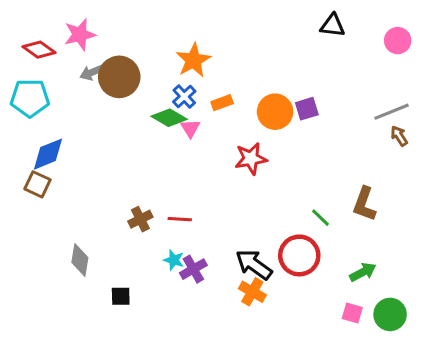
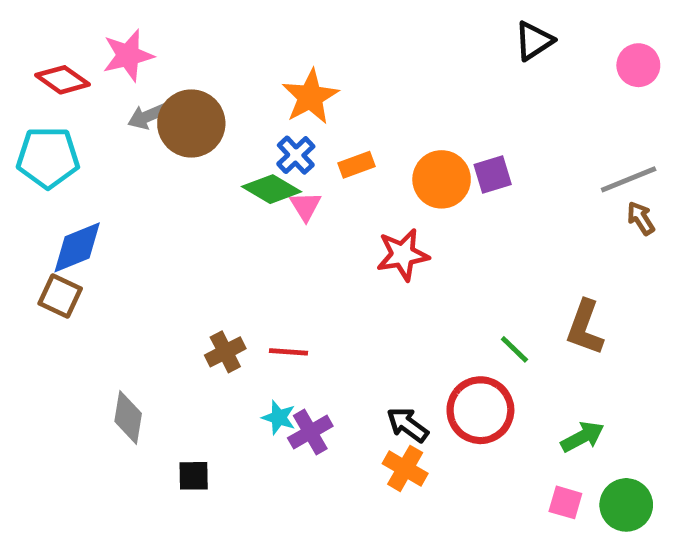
black triangle: (333, 25) -> (534, 41), turned -40
black arrow: (254, 265) -> (408, 425), size x0.7

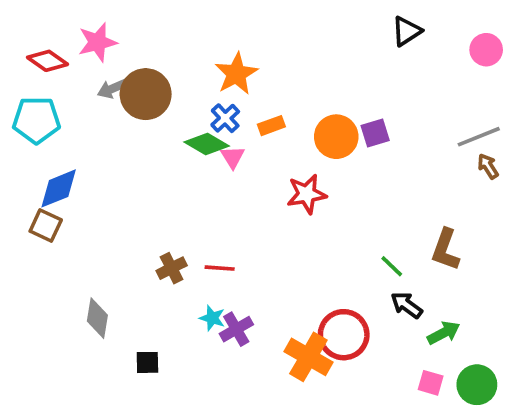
red circle: (480, 410) -> (344, 335), moved
black arrow: (408, 425) -> (407, 305), moved
orange cross: (405, 468) -> (308, 357), size x1.4

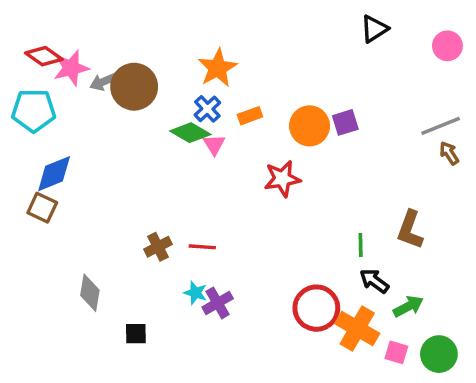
pink star: (97, 42) -> (71, 68), moved
green line: (392, 266) -> (361, 245), turned 45
orange cross: (308, 357) -> (357, 329), moved

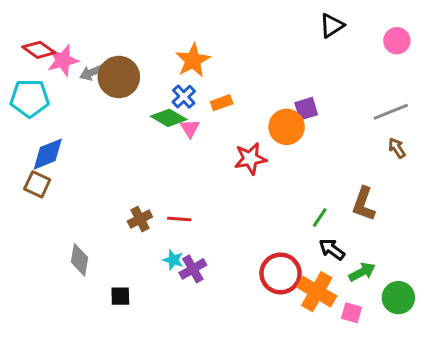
orange circle: (310, 126) -> (287, 127), moved
brown arrow: (449, 153) -> (397, 148), moved
green line: (361, 245) -> (320, 218), turned 35
green circle: (439, 354) -> (398, 298), moved

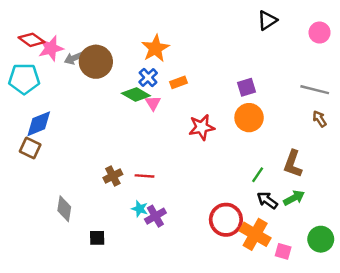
gray line: (391, 112) -> (315, 90), turned 36
orange circle: (287, 127) -> (249, 118), moved
green arrow: (362, 272) -> (294, 198), moved

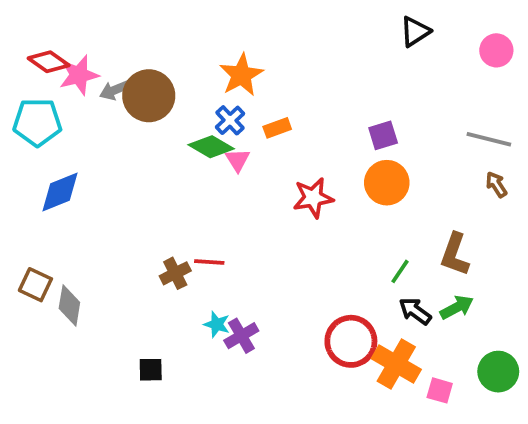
brown square: (30, 148) -> (35, 285), moved
red line: (144, 176) -> (209, 262), moved
gray diamond: (64, 209) -> (69, 305), moved

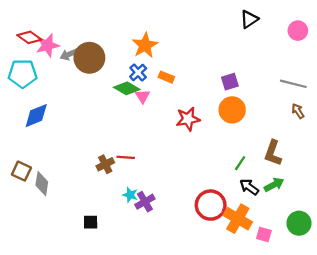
orange rectangle: (277, 128) -> (166, 77), turned 42

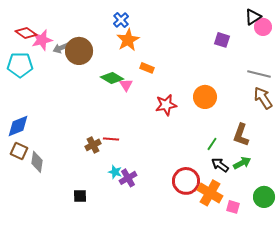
black triangle: (249, 19) -> (253, 17), moved
blue cross: (138, 73) -> (121, 20), moved
purple square: (230, 82) -> (222, 40), moved, turned 35
brown arrow: (298, 111) -> (263, 98), size x1.6
blue diamond: (36, 116) -> (18, 126), moved

